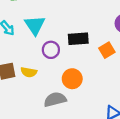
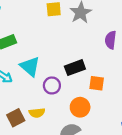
orange square: (107, 50) -> (97, 83), moved, turned -35

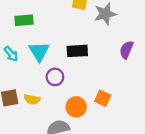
black rectangle: (75, 68) -> (77, 51), moved
orange square: (97, 83) -> (103, 98), moved

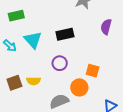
purple circle: (55, 77) -> (60, 63), moved
orange circle: (76, 107) -> (79, 87), moved

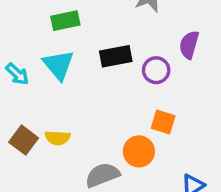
green rectangle: (16, 16) -> (65, 21), moved
purple circle: (60, 63) -> (156, 70), moved
brown square: (14, 83) -> (24, 140), turned -35

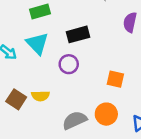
purple circle: (156, 70) -> (69, 64), moved
orange circle: (139, 151) -> (106, 114), moved

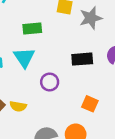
black rectangle: (78, 34) -> (82, 59), moved

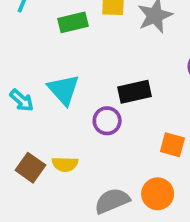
green rectangle: (32, 29) -> (73, 22), moved
black rectangle: (82, 59) -> (134, 92), moved

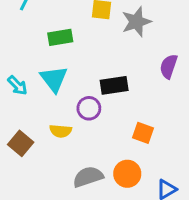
green rectangle: (73, 22) -> (60, 37), moved
yellow semicircle: (65, 164) -> (61, 131), moved

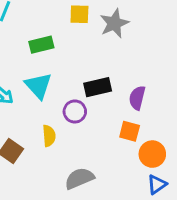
purple semicircle: (169, 66) -> (137, 98), moved
yellow semicircle: (61, 131) -> (49, 136), turned -95
orange circle: (127, 174) -> (152, 154), moved

